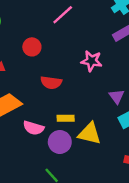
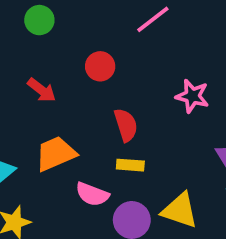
red semicircle: (51, 83) -> (126, 125), turned -120
yellow rectangle: (66, 118) -> (130, 165), moved

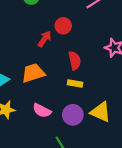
red arrow: (42, 90) -> (45, 39), moved, turned -98
pink semicircle: (92, 194) -> (42, 111), moved

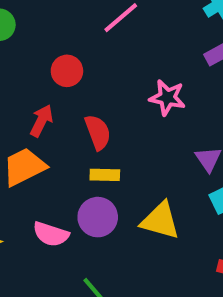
red arrow: (45, 39) -> (41, 121), moved
purple circle: (73, 115) -> (98, 217), moved

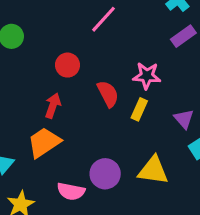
red semicircle: (98, 132) -> (108, 94), moved
yellow rectangle: (105, 175) -> (139, 109), moved, turned -60

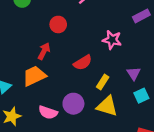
red semicircle: (108, 94) -> (83, 63), moved, turned 78
yellow rectangle: (139, 109) -> (103, 82), moved

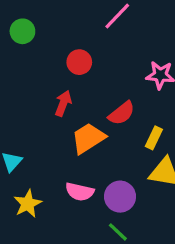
orange trapezoid: (34, 76) -> (88, 138), moved
purple circle: (73, 104) -> (120, 197), moved

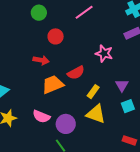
green circle: (22, 31) -> (39, 13), moved
red arrow: (63, 103) -> (41, 60), turned 70

